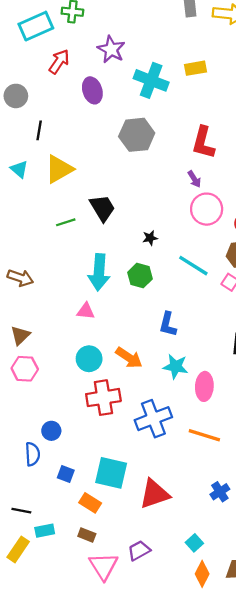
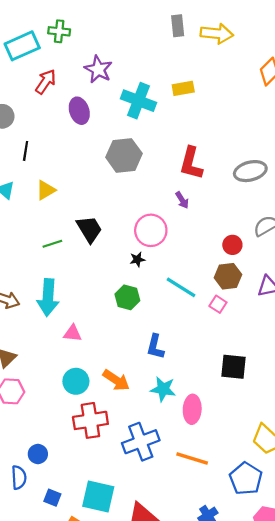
yellow triangle: (59, 169) -> (46, 190), size x0.7
pink circle: (207, 209) -> (151, 230), moved
cyan arrow: (99, 272) -> (48, 297), moved

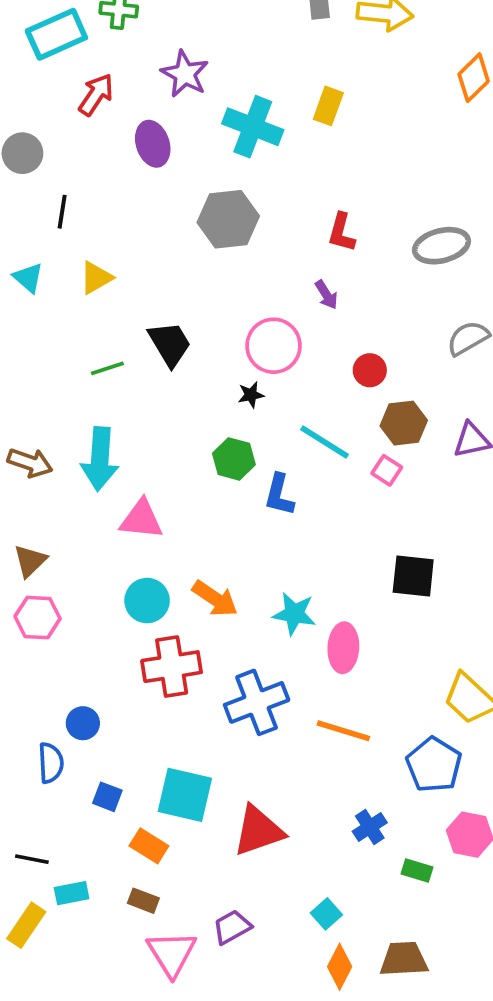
yellow rectangle: (183, 88) -> (328, 106), turned -60
red L-shape: (191, 163) -> (341, 232), size x0.7
red circle: (232, 245) -> (370, 370), moved
pink triangle: (73, 333) -> (141, 519), size x1.4
blue L-shape: (155, 347) -> (279, 495), moved

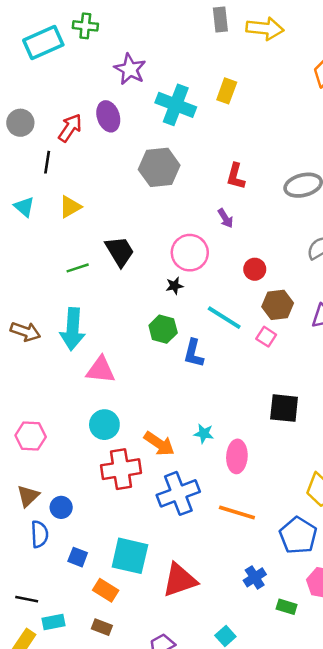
red arrow: (96, 95) -> (70, 128), moved
brown triangle: (30, 561) -> (28, 496), moved
orange arrow: (215, 599) -> (159, 444), moved
cyan star: (294, 614) -> (204, 434), size x0.7

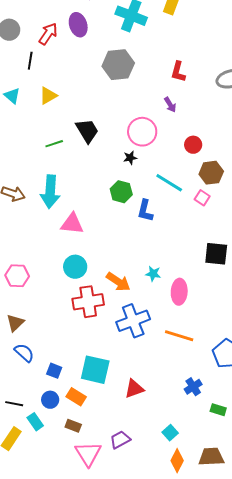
blue circle: (61, 507) -> (50, 400), moved
blue semicircle: (39, 534) -> (24, 353), turned -45
red triangle: (180, 580) -> (134, 389), size x0.7
cyan rectangle: (53, 622) -> (35, 422), turned 66

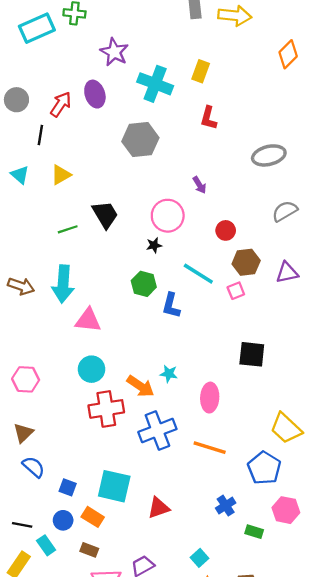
red L-shape: (178, 72) -> (209, 118), moved
pink square: (202, 198) -> (236, 291), turned 35
cyan star: (153, 274) -> (169, 374), moved

